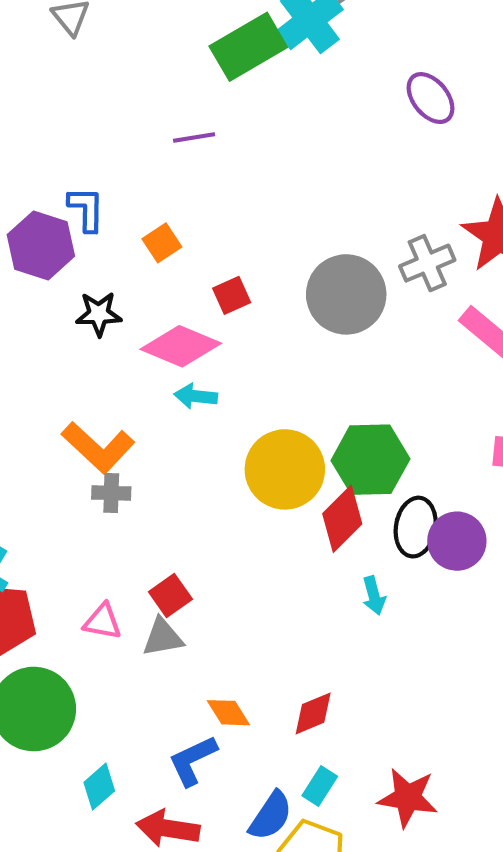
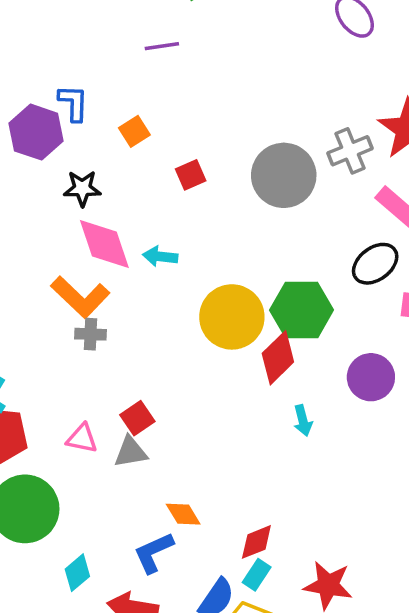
pink diamond: (181, 346) -> (104, 244), moved, turned 48
black ellipse: (416, 527) -> (375, 264), moved, turned 42
red diamond: (313, 713) -> (256, 542), moved

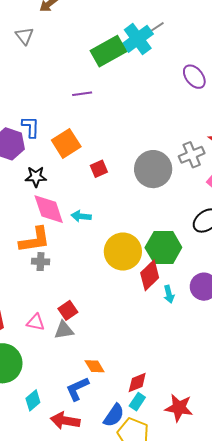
orange square: (134, 131) -> (66, 143), size x1.6
orange L-shape: (80, 297) -> (35, 240), turned -52
cyan arrow: (303, 421) -> (169, 294), moved

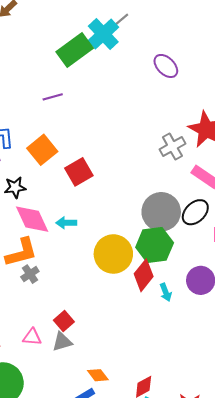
red square: (99, 169) -> (79, 172), size x1.5
gray circle: (153, 169) -> (161, 212), moved
gray cross: (41, 262) -> (30, 274), turned -30

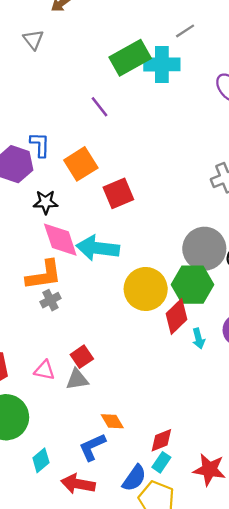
cyan cross: (103, 34) -> (162, 64), moved, turned 36
purple line: (53, 97) -> (100, 107), turned 60
cyan arrow: (66, 223) -> (98, 248), size x1.8

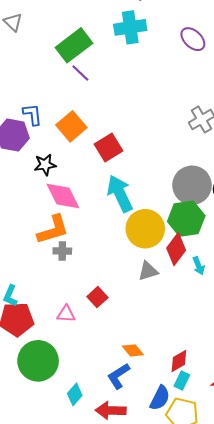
green rectangle: (130, 58) -> (74, 45), moved
cyan arrow: (98, 248) -> (120, 194), moved, turned 66
gray cross: (51, 300) -> (62, 251), turned 36
gray triangle: (77, 379) -> (148, 271), moved

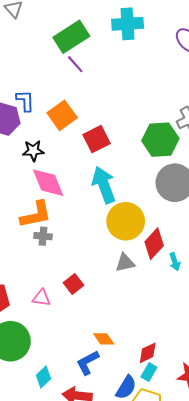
green hexagon: (186, 219) -> (160, 140), moved

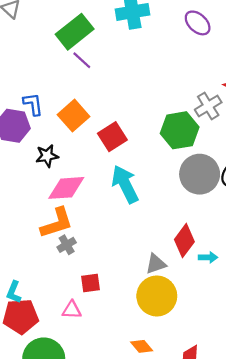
pink diamond: (48, 183) -> (66, 188), turned -66
yellow circle: (126, 221) -> (157, 296), moved
gray cross: (43, 236) -> (67, 245), turned -30
cyan arrow: (175, 262) -> (208, 257), turned -66
red square: (74, 284) -> (90, 283), moved, turned 36

